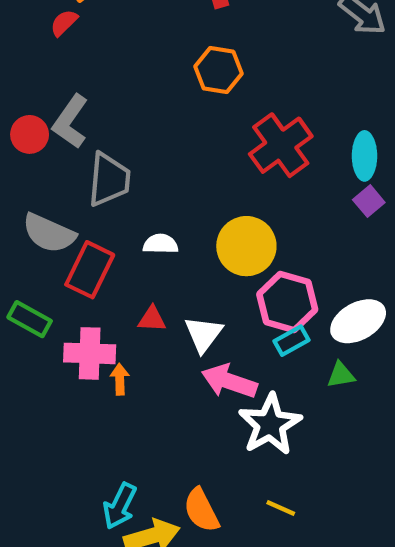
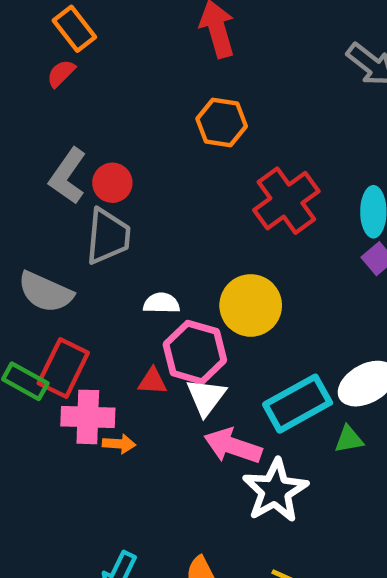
red circle: (30, 134) -> (112, 183), moved
red rectangle: (90, 270) -> (63, 368), moved
pink hexagon: (287, 302) -> (195, 352), moved
cyan rectangle: (292, 341) -> (298, 404), size x1.8
orange arrow: (120, 379) -> (119, 444), turned 96

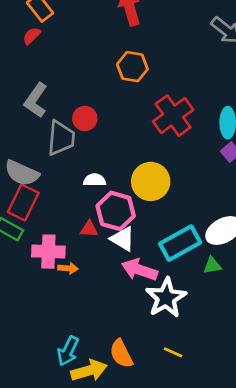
red circle: (112, 183) -> (85, 118), moved
red rectangle: (63, 368) -> (23, 202), moved
white triangle: (206, 397) -> (123, 239), turned -36

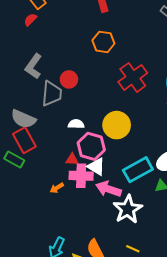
red rectangle: (23, 202) -> (24, 140), turned -55
pink cross: (48, 252) -> (81, 176), moved
orange arrow: (68, 268) -> (57, 188), turned 144

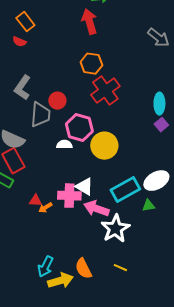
red semicircle: (30, 20) -> (19, 42), turned -112
red cross: (133, 77) -> (105, 91), moved
pink hexagon: (91, 146) -> (79, 128), moved
red triangle: (72, 160) -> (35, 201), moved

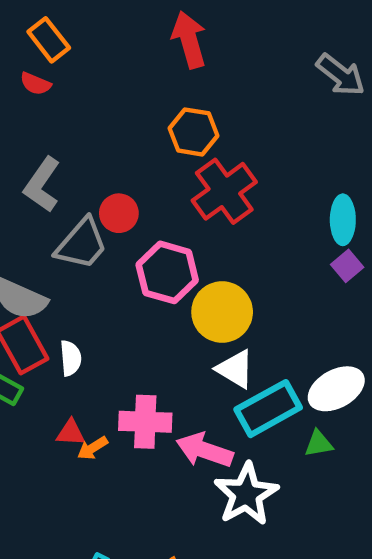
gray trapezoid: (40, 115) -> (82, 244), turned 36
white semicircle: (64, 145) -> (71, 358), moved, turned 84
white triangle: (84, 187) -> (235, 369), moved

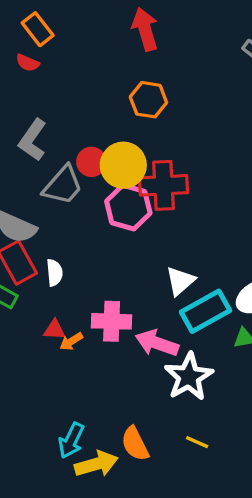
red cross: (224, 191) -> (164, 185), moved, turned 33
yellow circle: (222, 312) -> (123, 165), moved
white triangle: (235, 369) -> (180, 281), turned 48

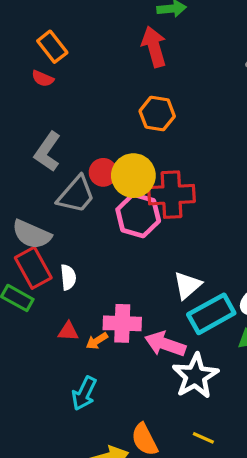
orange arrow: (71, 341) -> (97, 341), moved
cyan arrow: (71, 440) -> (84, 393), moved

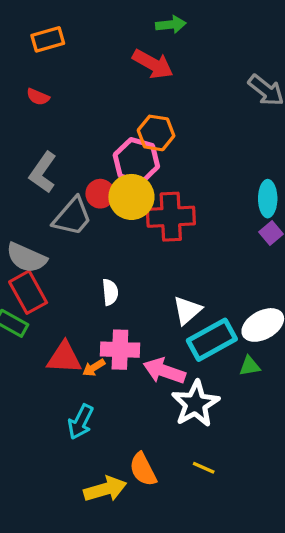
orange rectangle: (52, 47) -> (48, 39), moved, turned -68
red arrow: (154, 47) -> (153, 64), turned 135
pink hexagon: (138, 215) -> (136, 161), moved
white semicircle: (68, 277) -> (110, 292), moved
red triangle: (68, 331) -> (64, 358), size x1.6

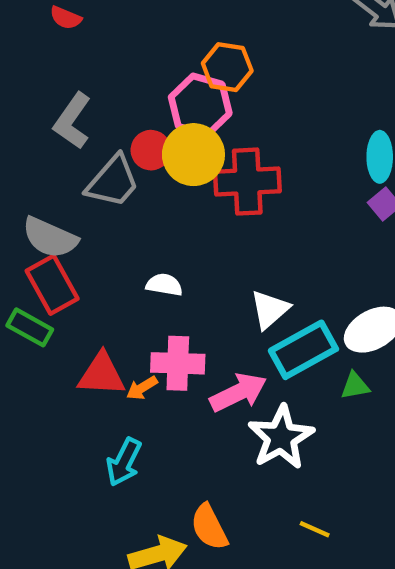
white semicircle: (110, 292) -> (164, 285), turned -75
pink arrow: (164, 371) -> (238, 392), turned 135
yellow line: (204, 468) -> (315, 529), moved

